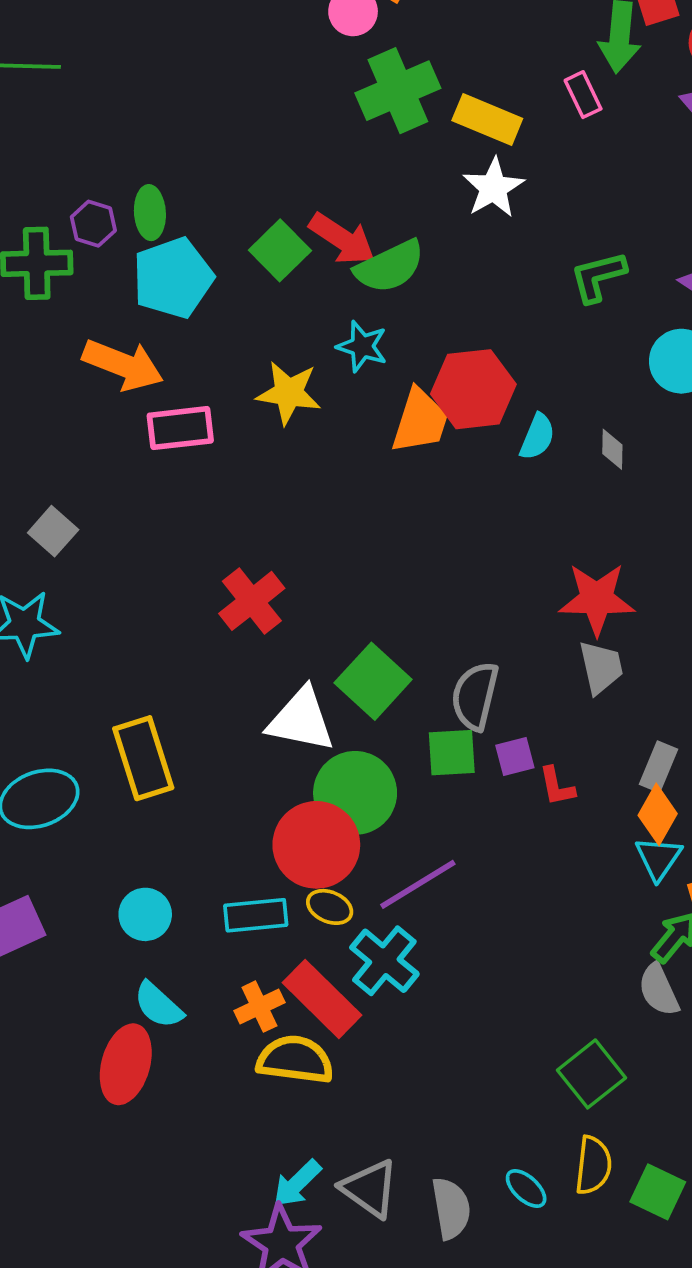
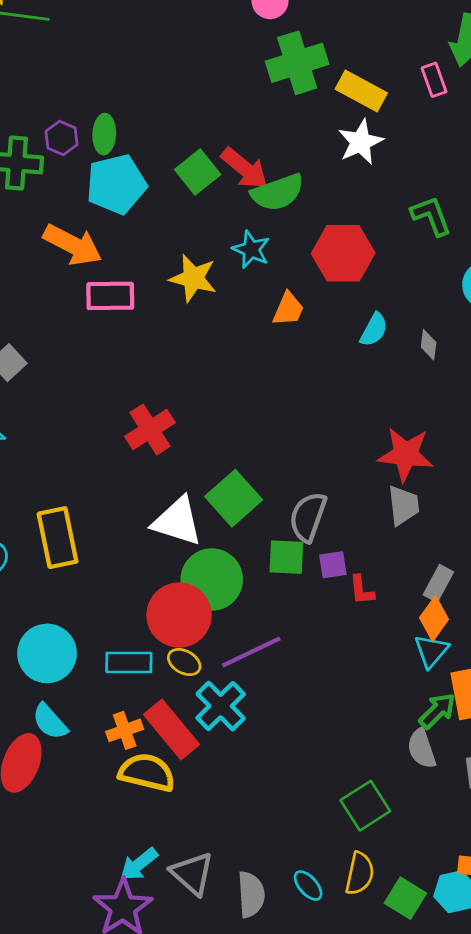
green L-shape: (598, 277) -> (431, 216), turned 78
red hexagon: (473, 389) -> (343, 253), moved
orange trapezoid: (420, 421) -> (288, 309), size x0.7
cyan circle: (145, 914) -> (47, 653), size x1.5

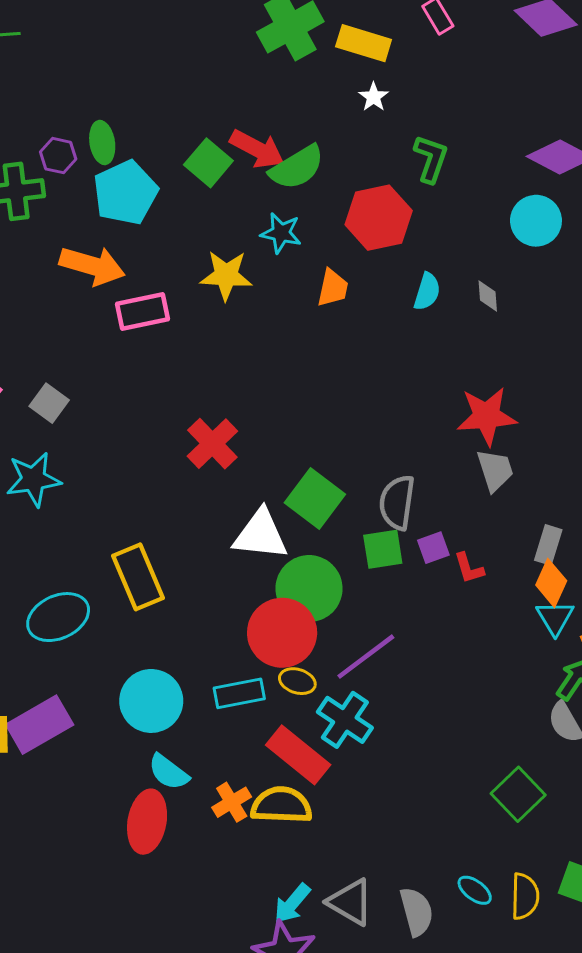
white star: (361, 142) -> (374, 97), size x0.6
green L-shape: (431, 216) -> (431, 159), moved, turned 51
orange cross: (125, 730) -> (232, 802), moved
yellow semicircle: (360, 874) -> (525, 896), moved

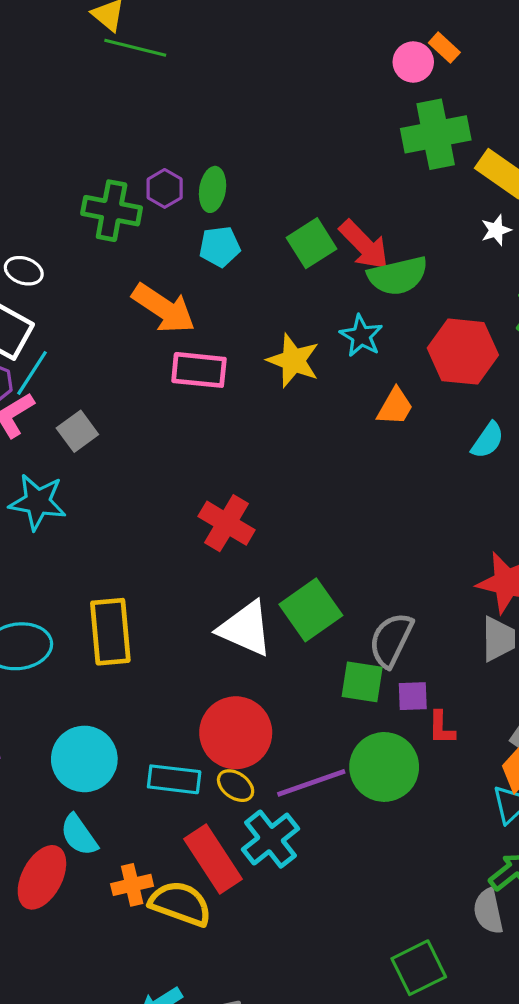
cyan pentagon: (125, 193) -> (220, 247), size x0.6
red cross: (212, 444) -> (227, 523), turned -33
green circle: (309, 589) -> (384, 767), moved

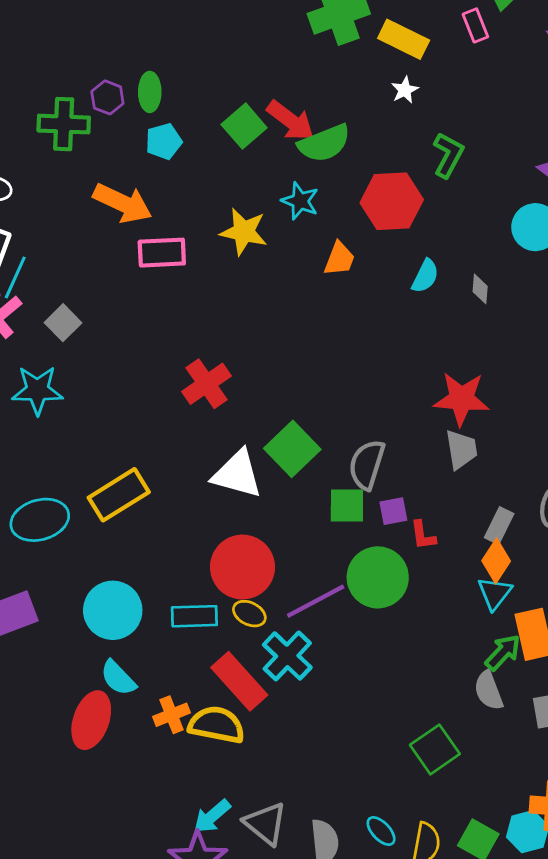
red cross: (227, 523) -> (206, 384), turned 33
yellow rectangle: (110, 632) -> (119, 495), turned 72

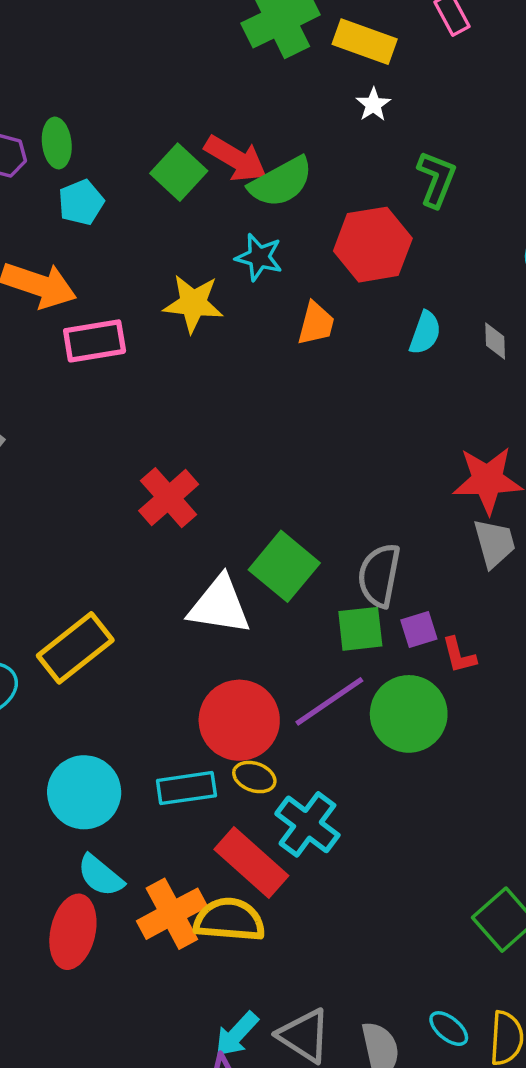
purple line: (316, 601) -> (329, 701), moved
orange cross: (172, 715) -> (172, 914), size x1.5

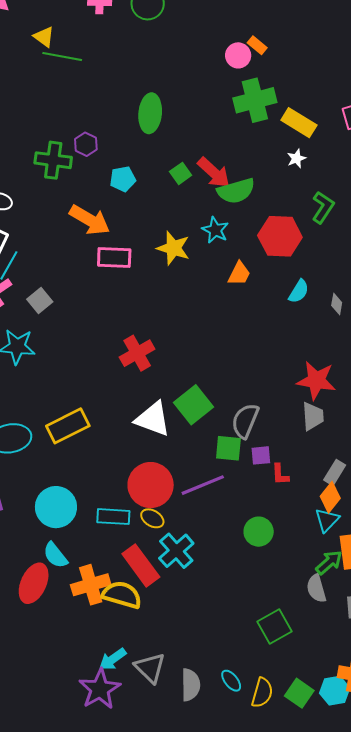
green ellipse: (57, 143) -> (150, 113), moved, size x1.4
green square: (179, 172) -> (181, 173), size x0.7
green circle: (409, 714) -> (259, 532), moved, size x0.7

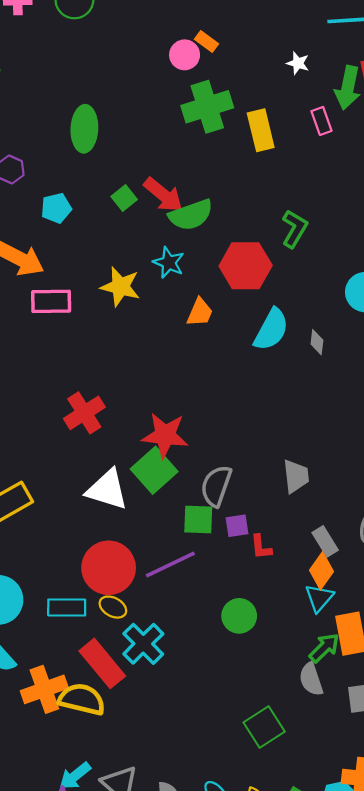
yellow rectangle: (299, 123) -> (261, 130), turned 48
white star: (296, 159) -> (298, 63), moved, turned -30
cyan semicircle: (299, 291) -> (271, 330), size x1.5
red star: (316, 380) -> (165, 435), moved
gray rectangle: (335, 473) -> (325, 541), turned -60

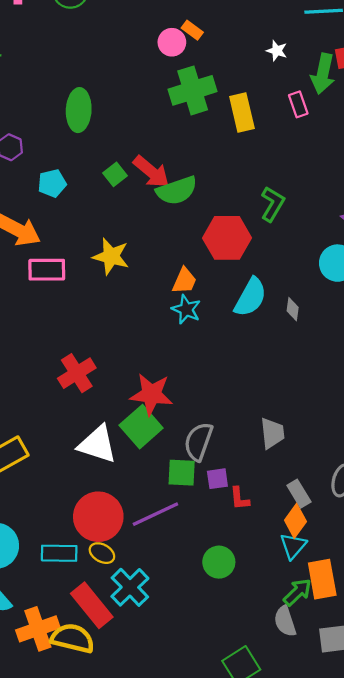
cyan star: (169, 263) -> (186, 309), moved

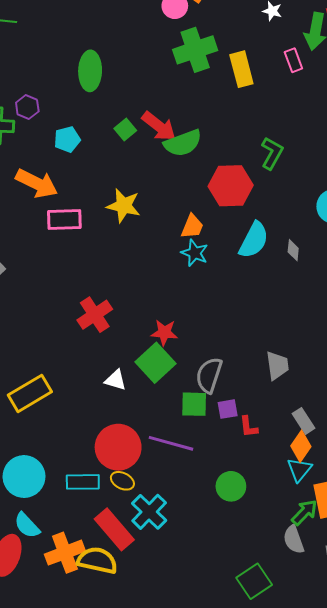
red star: (151, 394) -> (164, 332), size x0.7
white triangle: (97, 444) -> (116, 380), size x0.6
purple line: (155, 514) -> (171, 443), turned 42

